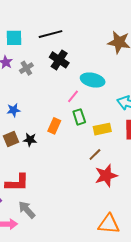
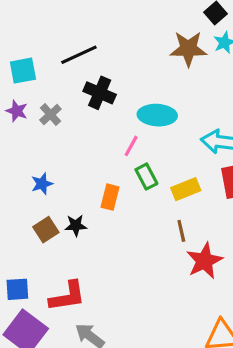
brown line: (95, 155) -> (181, 231), turned -48

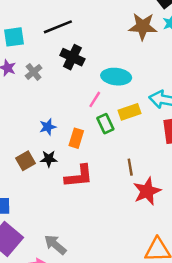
blue star: (42, 184) -> (48, 127), moved
yellow rectangle: (186, 189) -> (130, 112), moved
red L-shape: (67, 296) -> (79, 176), moved

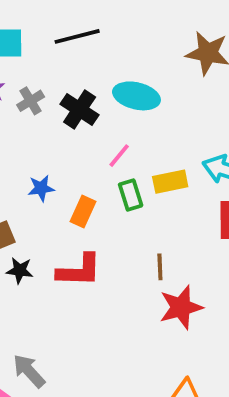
black cross: (72, 57) -> (80, 110), moved
cyan ellipse: (116, 77) -> (136, 96), moved
black star: (49, 159) -> (20, 270), moved

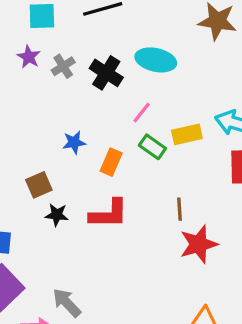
green rectangle: (131, 195) -> (152, 147), turned -36

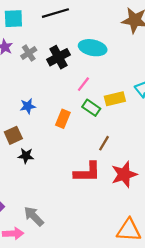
black cross: (106, 73) -> (59, 57), turned 30
blue star: (74, 142) -> (28, 106), moved
brown line: (179, 209) -> (104, 143), moved, turned 35
red L-shape: (109, 214) -> (87, 172), moved

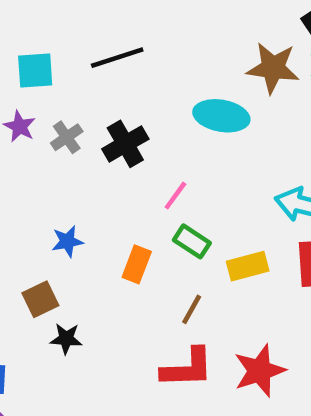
cyan ellipse: (93, 48) -> (221, 116), moved
yellow rectangle: (115, 99) -> (248, 266), moved
brown line: (104, 143) -> (192, 309), moved

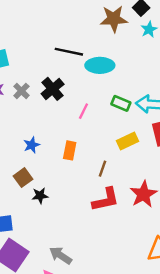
black line: (117, 58) -> (69, 52), moved, turned 40
brown star: (273, 68) -> (114, 19), moved
green rectangle: (192, 241) -> (121, 103), moved

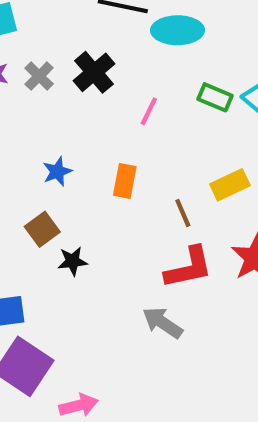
yellow rectangle: (127, 141) -> (230, 185), moved
brown line: (102, 169) -> (183, 213), turned -42
gray arrow: (61, 255) -> (163, 323), moved

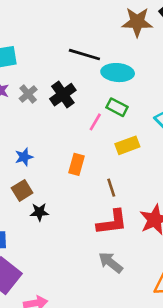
green rectangle: (215, 97) -> (117, 107), moved
blue star: (57, 172) -> (24, 157), moved
yellow rectangle: (230, 185) -> (127, 145), moved
gray arrow: (163, 323) -> (111, 262), moved

